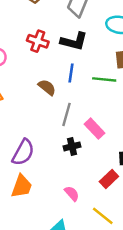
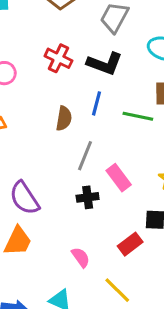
brown semicircle: (47, 87) -> (64, 118), turned 54
purple semicircle: (23, 152) -> (24, 198), turned 112

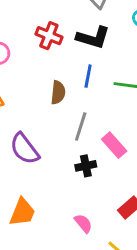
purple semicircle: (24, 198) -> (25, 149), moved

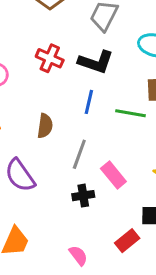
brown semicircle: (58, 92) -> (45, 126), moved

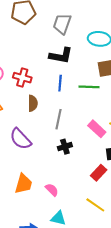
red cross: (50, 58) -> (22, 78), moved
pink rectangle: (113, 175) -> (97, 129), moved
pink semicircle: (78, 255) -> (52, 190), moved

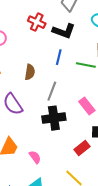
red cross: (22, 78) -> (37, 22), moved
black cross: (65, 147) -> (54, 118), size x1.6

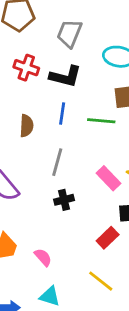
brown semicircle: (30, 72) -> (27, 126), moved
black cross: (54, 118) -> (64, 200), size x0.6

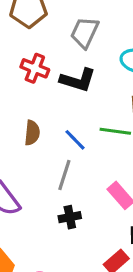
blue line: (62, 114) -> (75, 140), moved, turned -55

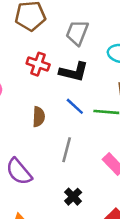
blue line: (75, 140) -> (75, 106), moved
black cross: (70, 217) -> (73, 197), moved, turned -30

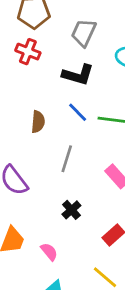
red cross: (38, 64) -> (28, 52), moved

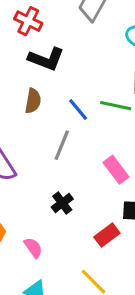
black L-shape: (78, 75) -> (46, 59), moved
blue line: (78, 112) -> (78, 110), moved

